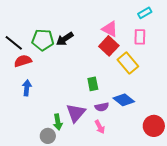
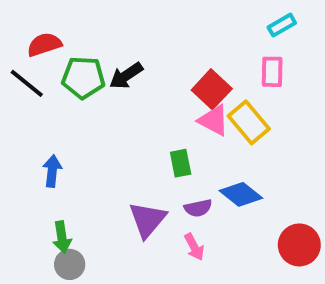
pink triangle: (110, 29) -> (214, 120), moved
red semicircle: (23, 61) -> (44, 45), moved
green arrow: (58, 122) -> (62, 237), moved
gray circle: (48, 136) -> (70, 264), moved

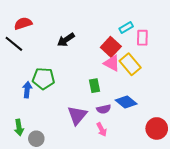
cyan rectangle: (282, 25) -> (126, 27), moved
green pentagon: (83, 78) -> (43, 78), moved
green arrow: (62, 237) -> (19, 127), moved

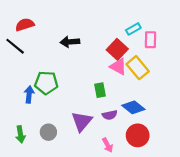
black arrow: (66, 40) -> (70, 42), turned 30
red circle: (157, 128) -> (138, 135), moved
pink arrow: (102, 129) -> (108, 145), moved
gray circle: (36, 139) -> (48, 132), moved

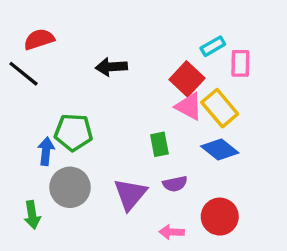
blue diamond: (133, 107) -> (220, 149), moved
gray circle: (48, 132) -> (70, 187), moved, size x1.5
pink arrow: (108, 145) -> (172, 232), turned 120

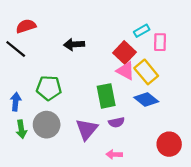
green rectangle: (159, 144) -> (106, 96), size x1.5
blue arrow: (46, 151) -> (16, 102), moved
green arrow: (32, 215) -> (21, 129), moved
red circle: (220, 217) -> (169, 144), moved

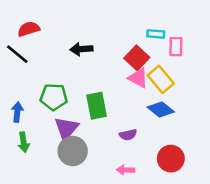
cyan rectangle: (142, 31) -> (156, 34), turned 35
green rectangle: (106, 96) -> (97, 106), moved
gray circle: (47, 125) -> (73, 151), moved
purple triangle: (87, 129) -> (66, 128), moved
red circle: (169, 144) -> (171, 159), moved

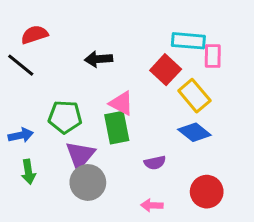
cyan rectangle: (156, 34) -> (188, 41), size x1.5
pink triangle: (138, 78) -> (121, 103), moved
blue arrow: (17, 112) -> (21, 135), turned 72

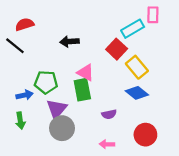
cyan rectangle: (188, 41) -> (133, 29), turned -35
pink rectangle: (213, 56) -> (153, 15), moved
blue arrow: (21, 135) -> (25, 95), moved

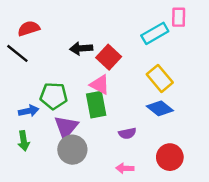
red square: (117, 49) -> (109, 57), moved

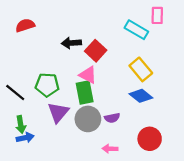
cyan rectangle: (155, 33) -> (136, 30), turned 60
black line: (17, 53) -> (15, 93), moved
blue arrow: (29, 111) -> (25, 138), moved
gray circle: (72, 150) -> (88, 119), moved

